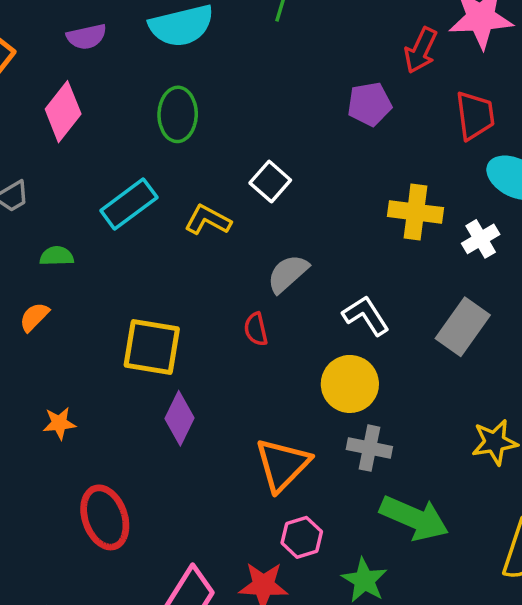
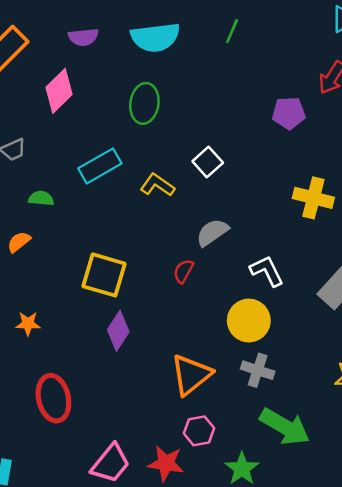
red semicircle: (256, 329) -> (183, 271), turned 35

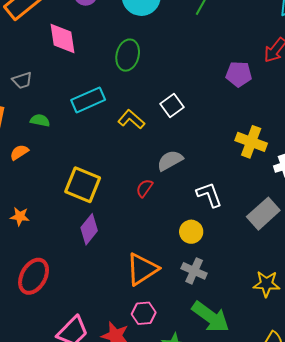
pink diamond: (59, 91) -> (62, 38), turned -60
yellow circle: (249, 321) -> (191, 232), size x0.7
red ellipse: (53, 398) -> (34, 276), turned 36

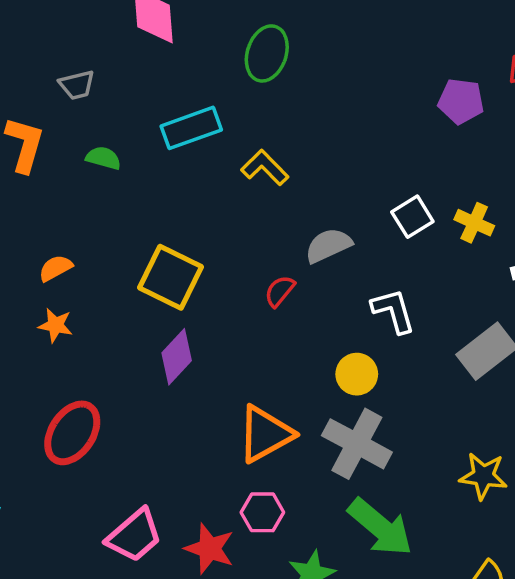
white square: (172, 105) -> (412, 217), moved
yellow cross: (251, 142) -> (474, 223), size x0.7
orange semicircle: (19, 152) -> (56, 268), moved
gray cross: (194, 271) -> (357, 444), size x1.5

